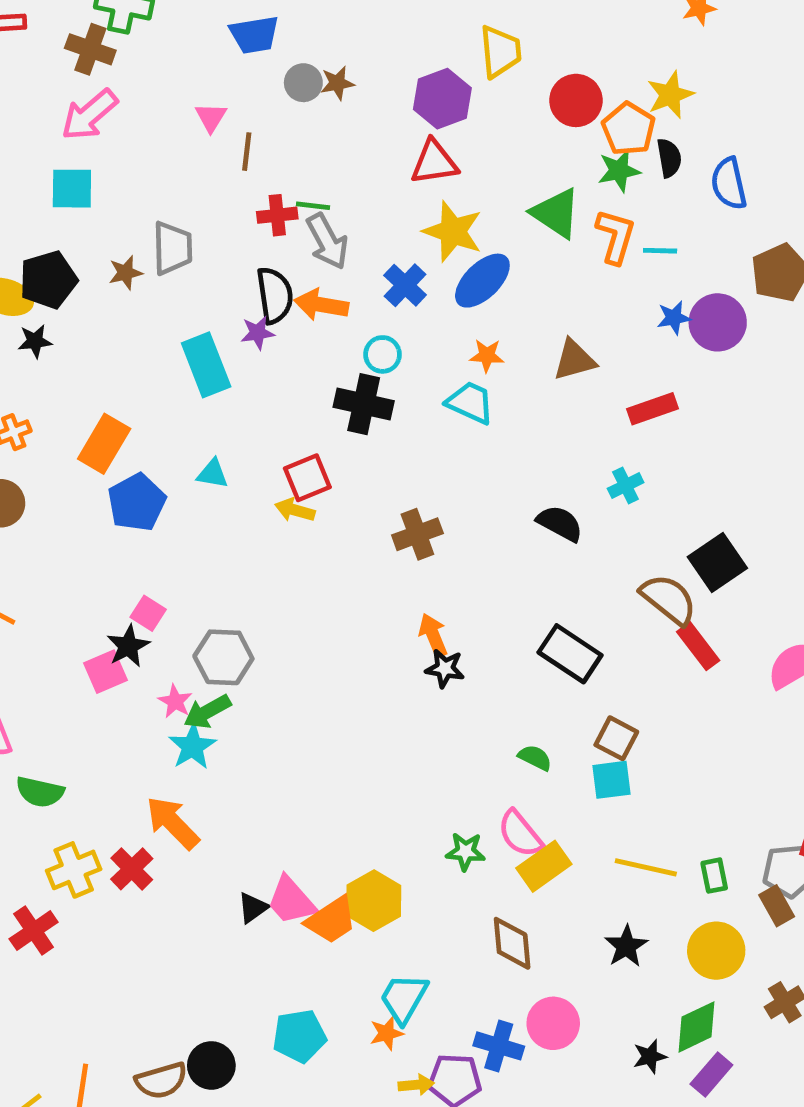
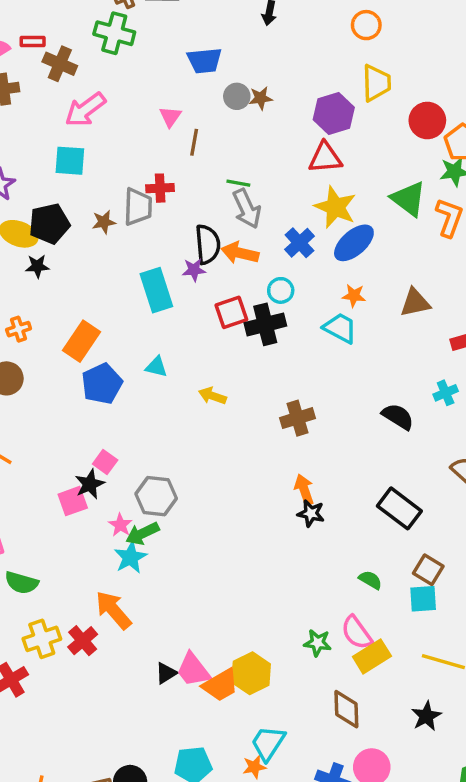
brown cross: (90, 49) -> (60, 64), moved
red cross: (277, 215) -> (160, 188), moved
black cross: (364, 404) -> (265, 324), turned -30
red square: (307, 478) -> (231, 312), moved

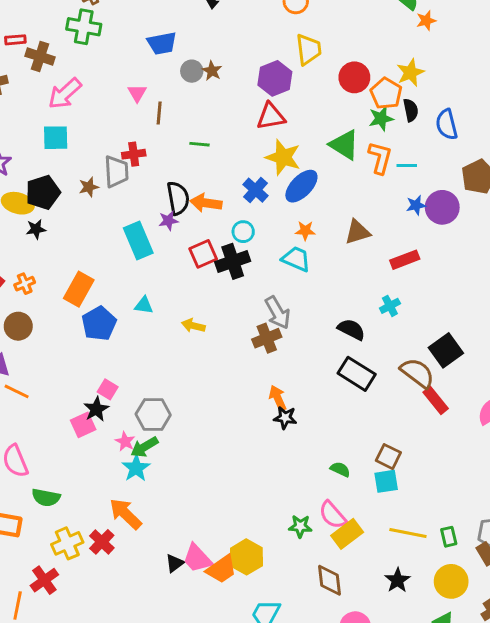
brown star: (261, 98) -> (212, 71), turned -30
gray arrow: (247, 209) -> (278, 313), moved
black rectangle: (399, 508) -> (357, 374), moved

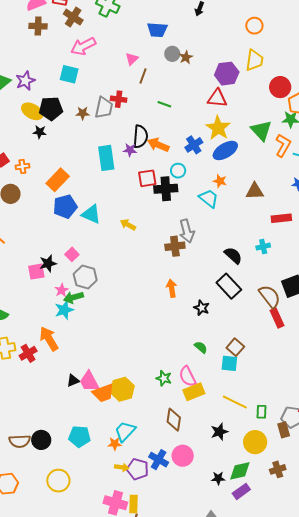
cyan triangle: (144, 305) -> (91, 214), moved, size x1.5
pink square: (108, 389) -> (72, 254), moved
black star: (285, 418) -> (202, 308), moved

